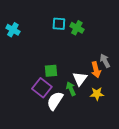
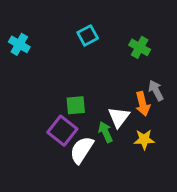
cyan square: (59, 24) -> (88, 35), turned -32
green cross: (77, 28) -> (140, 47), moved

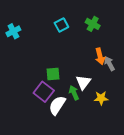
cyan cross: (19, 44) -> (13, 31), turned 32
green cross: (140, 47) -> (93, 24), moved
orange arrow: (143, 104) -> (100, 56), moved

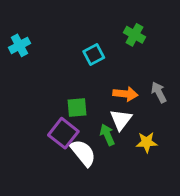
cyan square: (61, 25) -> (94, 54), moved
orange arrow: (100, 56) -> (125, 94), moved, turned -70
white semicircle: (57, 105) -> (83, 153), turned 108

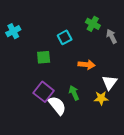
gray arrow: (159, 92) -> (112, 36), moved
green square: (77, 107) -> (44, 57), moved
white triangle: (121, 120) -> (110, 82), moved

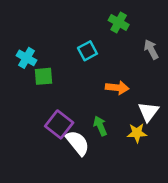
green cross: (93, 24) -> (119, 22), moved
cyan cross: (13, 31) -> (27, 58), moved, turned -32
green square: (44, 57) -> (44, 76), moved

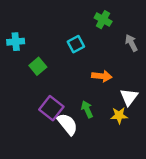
cyan cross: (27, 58) -> (16, 42), moved, turned -35
green square: (44, 76) -> (38, 66), turned -35

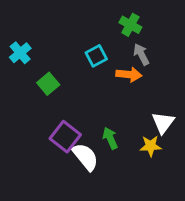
cyan cross: (16, 42) -> (20, 53), turned -35
gray arrow: (131, 43) -> (141, 54), moved
orange arrow: (102, 76) -> (129, 75), moved

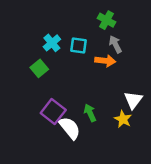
cyan cross: (20, 53) -> (52, 43), moved
cyan square: (96, 56) -> (79, 46), turned 36
yellow star: (151, 146) -> (123, 119), turned 30

